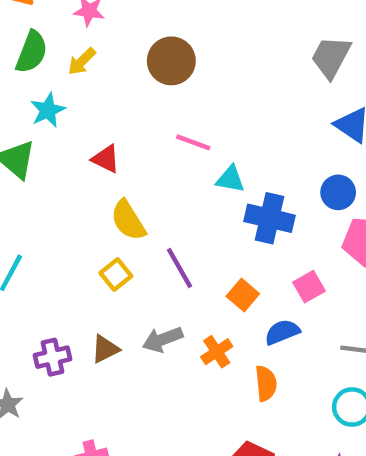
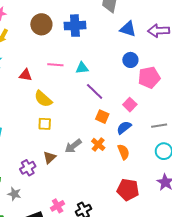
pink line: (193, 142) -> (55, 65), moved
blue cross: (270, 218) -> (75, 26), moved
purple line: (180, 268) -> (95, 91), moved
yellow square: (116, 274) -> (45, 124), turned -32

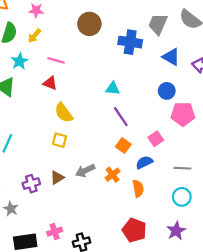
brown circle: (41, 24) -> (89, 24), moved
blue cross: (75, 26) -> (130, 42), moved
pink line: (55, 65) -> (56, 60), moved

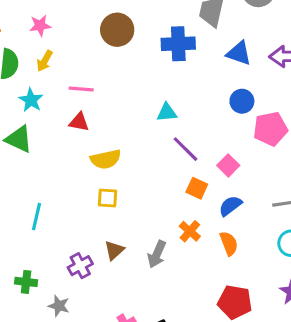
yellow semicircle: (64, 113) -> (106, 159), turned -55
pink square: (156, 139) -> (228, 165), moved
gray arrow: (85, 171) -> (157, 254), moved, turned -30

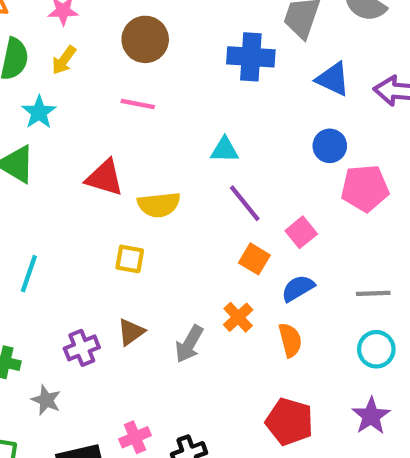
brown circle: (117, 30) -> (145, 39), moved
pink line: (81, 89) -> (138, 104), moved
red triangle: (79, 122) -> (105, 178), moved, size x1.4
yellow semicircle: (106, 159) -> (159, 205), moved

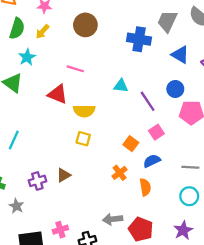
pink line: (138, 104) -> (75, 69), moved
purple line: (245, 203) -> (148, 101), moved
yellow square: (130, 259) -> (83, 139), moved
gray arrow: (189, 344) -> (113, 219), moved, turned 48

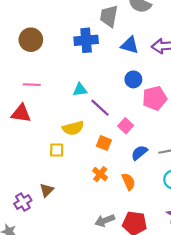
purple line: (148, 101) -> (100, 108), moved
yellow semicircle: (84, 111) -> (73, 128), moved
blue semicircle: (152, 161) -> (139, 153), moved

